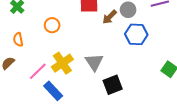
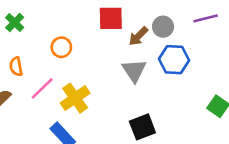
gray triangle: (94, 62) -> (134, 71), moved
pink line: (38, 71) -> (42, 88), moved

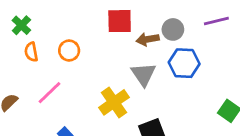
brown arrow: (138, 36) -> (148, 39), turned 35
orange semicircle: (16, 66) -> (31, 52), moved
yellow cross: (75, 98) -> (114, 102), moved

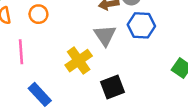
pink line: (49, 93) -> (21, 52), turned -50

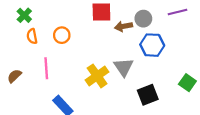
gray triangle: (105, 35) -> (124, 67), moved
black square: (113, 87) -> (148, 95), moved

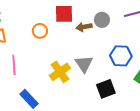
orange circle: (62, 35) -> (40, 31), moved
blue hexagon: (152, 45) -> (121, 56), moved

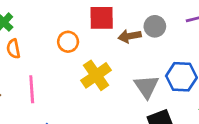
gray triangle: (84, 64) -> (146, 87), moved
yellow cross: (60, 72) -> (96, 75), moved

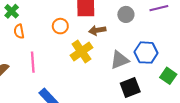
brown arrow: (130, 36) -> (97, 30), moved
gray triangle: (146, 87) -> (120, 60), turned 42

